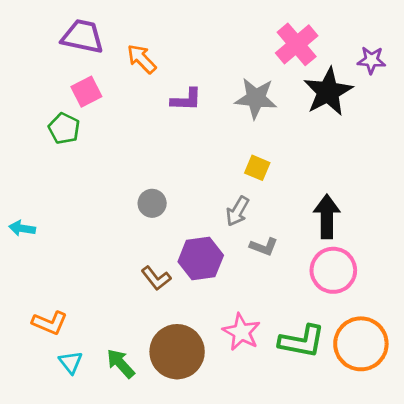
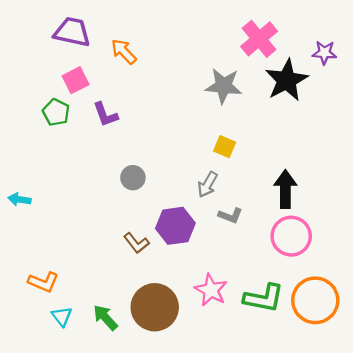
purple L-shape: (186, 100) -> (105, 115), moved, turned 68

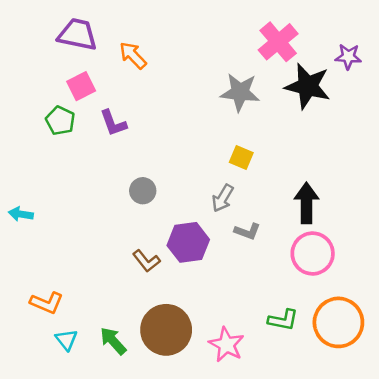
black star: (287, 80) -> (308, 86), turned -30
pink star: (211, 290) -> (226, 345), moved
green L-shape: (264, 298) -> (283, 320), size x0.7

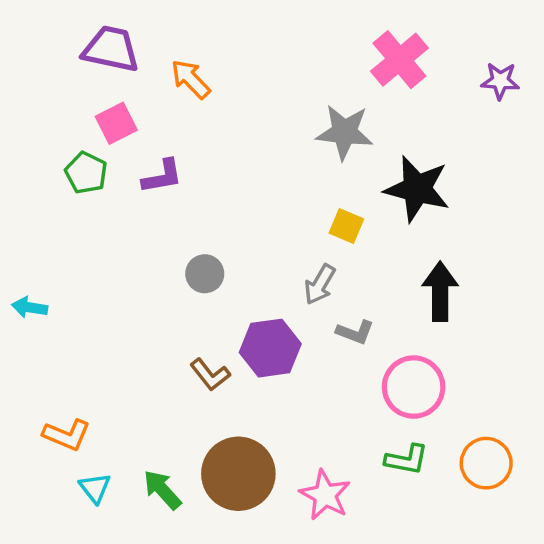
black star: (308, 86) -> (417, 189), moved
purple L-shape: (113, 123) -> (162, 176), turned -80
pink circle: (313, 254) -> (414, 387), moved
orange circle: (338, 322) -> (486, 463), size x0.7

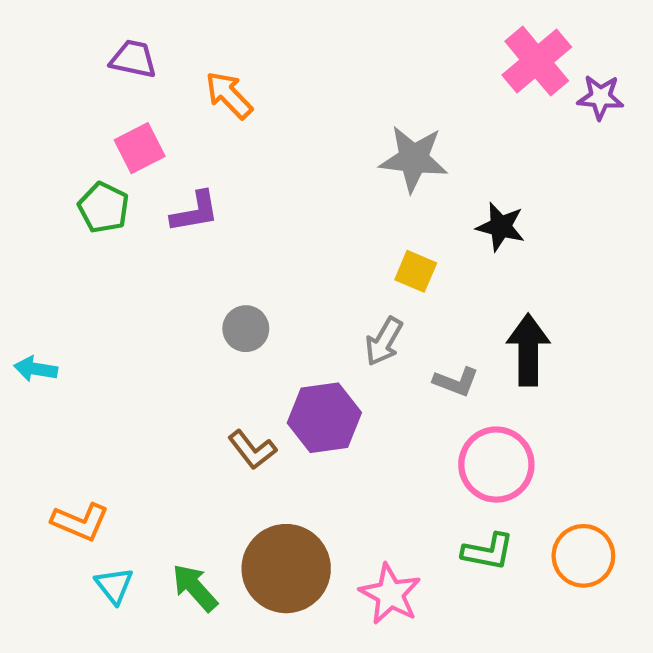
purple trapezoid: (111, 49) -> (133, 59), size x0.7
pink cross: (399, 60) -> (537, 61), moved
black star: (417, 189) -> (501, 227), size x0.6
gray L-shape: (355, 332) -> (456, 382), moved

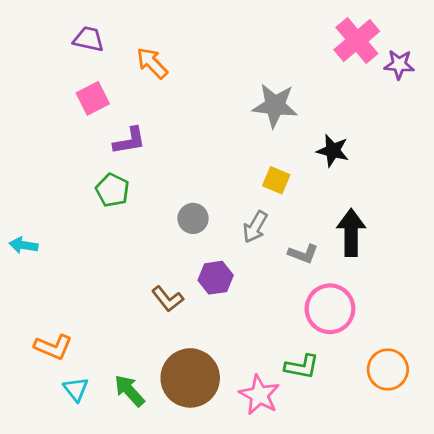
green pentagon: (104, 208) -> (113, 190), moved
gray circle: (246, 329) -> (193, 218), moved
purple hexagon: (324, 418) -> (216, 278), size x0.7
green L-shape: (488, 552) -> (302, 367), moved

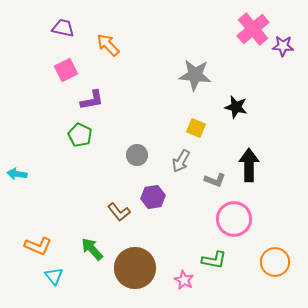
green arrow: (129, 391) -> (92, 249), moved
pink star: (259, 395) -> (184, 280), size x0.7

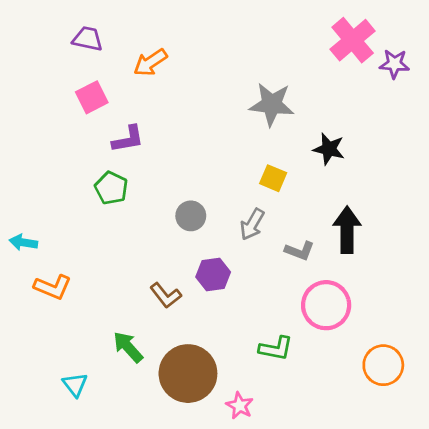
orange arrow: (108, 45) -> (150, 62), turned -80
orange L-shape: (38, 246) -> (53, 287), moved
green L-shape: (214, 260) -> (276, 348), moved
pink star: (184, 280) -> (240, 406), moved

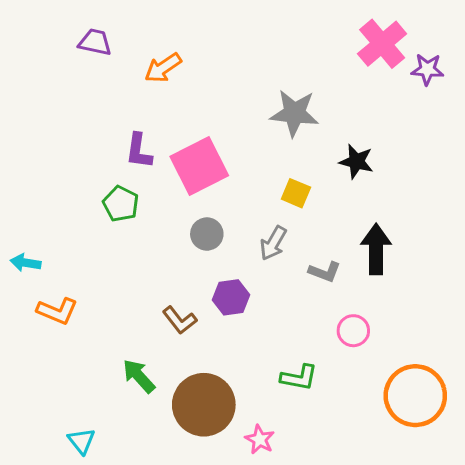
pink square: (92, 97) -> (199, 166), moved, size x1.6
purple L-shape: (128, 139) -> (139, 151), turned 108
pink circle: (326, 305) -> (353, 331), size x0.6
orange circle: (383, 365) -> (415, 396), size x1.4
cyan triangle: (75, 385) -> (81, 441), moved

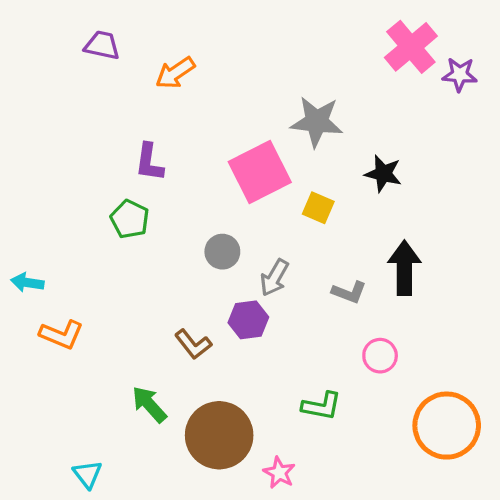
pink square: (199, 166) -> (260, 172), moved
gray arrow: (273, 243) -> (274, 278), moved

